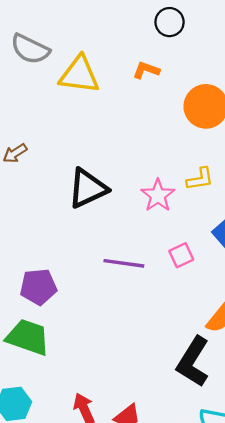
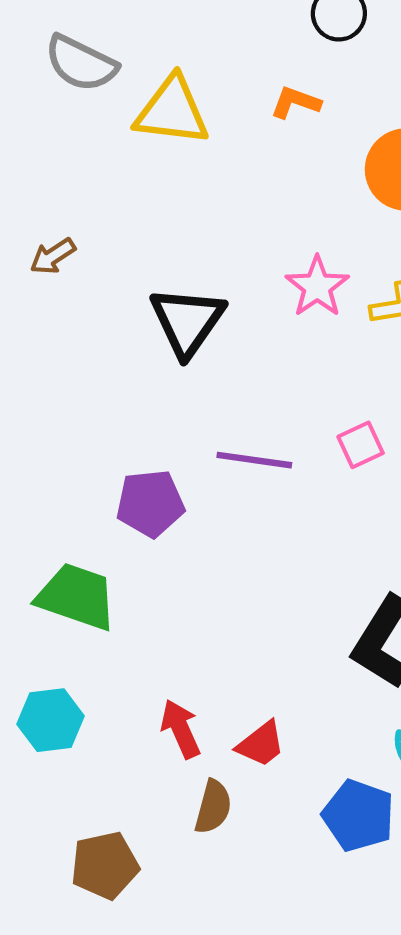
black triangle: (88, 188) -> (187, 321), turned -30
pink star: (158, 195) -> (317, 287), moved
purple pentagon: (38, 287) -> (150, 503), moved

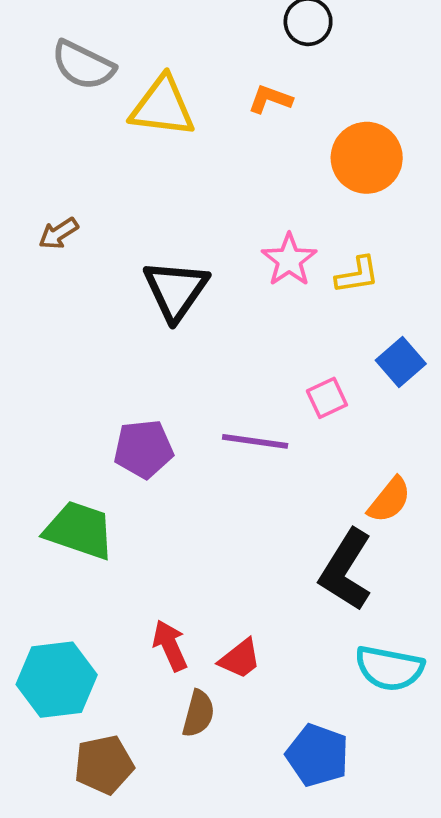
purple line: (254, 460) -> (255, 441), moved
cyan hexagon: (51, 720) -> (57, 680), moved, size x1.4
blue pentagon: (358, 816) -> (317, 755), moved

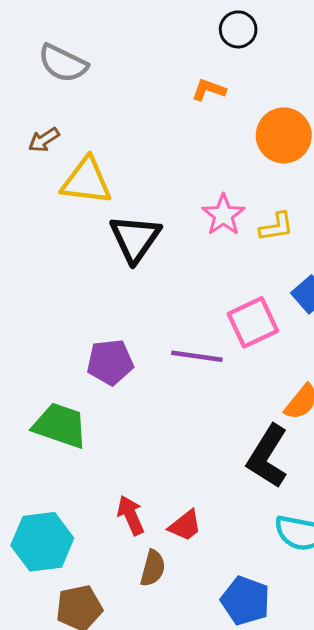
yellow triangle: (162, 107) -> (86, 181), moved
brown arrow: (58, 233) -> (44, 140), moved
pink square: (327, 398) -> (253, 322), size x1.6

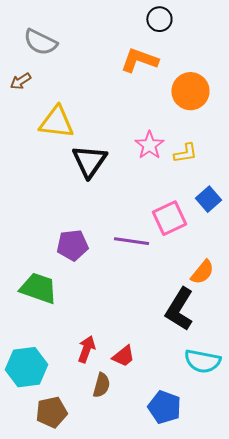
orange L-shape: (209, 90) -> (139, 60), size x1.6
brown arrow: (44, 140) -> (20, 81), moved
red arrow: (131, 515) -> (86, 349), turned 44

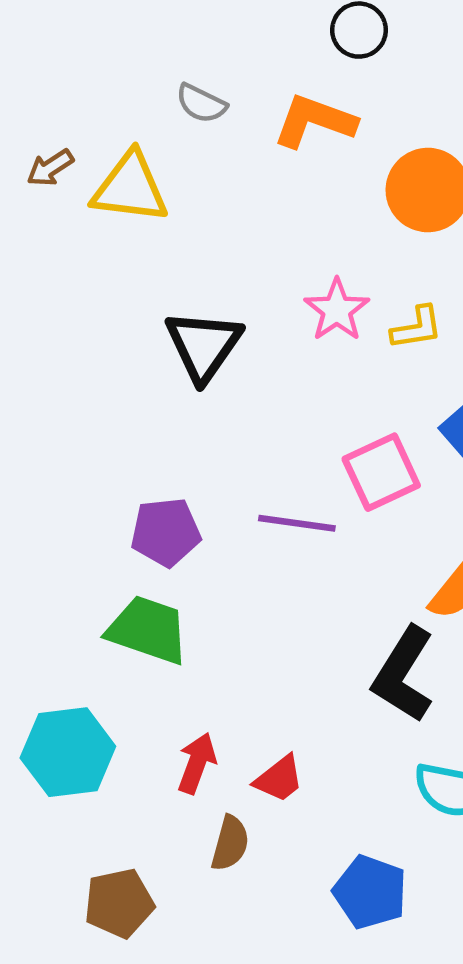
gray semicircle: (40, 42) -> (201, 103), moved, size x0.7
yellow triangle: (56, 122) -> (130, 188), moved
green trapezoid: (38, 288) -> (148, 630), moved
cyan hexagon: (26, 367) -> (68, 752), moved

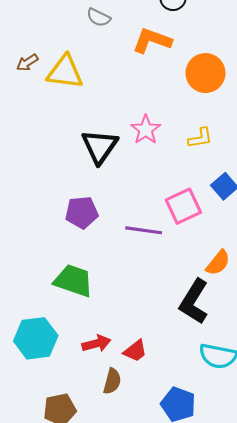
gray semicircle: (201, 103) -> (99, 17), moved
pink star: (337, 310) -> (146, 130), moved
purple pentagon: (166, 532) -> (82, 212), moved
red arrow: (197, 763) -> (96, 344), turned 56

